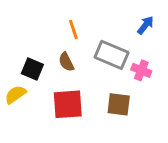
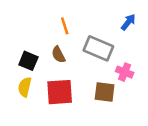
pink cross: (141, 70) -> (125, 72), moved
yellow semicircle: (15, 94) -> (25, 87), moved, turned -42

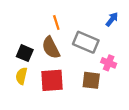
brown semicircle: (58, 55) -> (51, 48), size x1.5

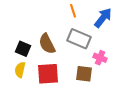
blue arrow: (112, 19) -> (103, 18), size x1.5
orange line: (56, 23) -> (73, 11), moved

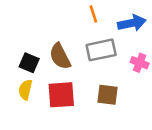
blue arrow: (103, 18) -> (132, 23), turned 40
gray rectangle: (79, 39) -> (101, 50), turned -35
pink cross: (100, 58) -> (140, 63), moved

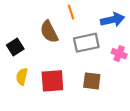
orange line: (93, 14) -> (71, 12), moved
brown semicircle: (60, 56) -> (49, 32), moved
black square: (29, 63) -> (15, 47), moved, turned 35

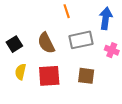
blue arrow: (113, 20) -> (106, 18), turned -70
brown semicircle: (49, 32) -> (46, 43), moved

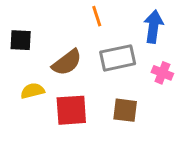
brown semicircle: (46, 43) -> (67, 62), turned -100
black square: (14, 44) -> (21, 40), moved, turned 35
yellow semicircle: (21, 72) -> (33, 91), moved, turned 63

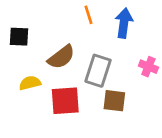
blue arrow: (153, 27) -> (124, 23), moved
gray rectangle: (118, 58) -> (98, 71), moved, turned -60

